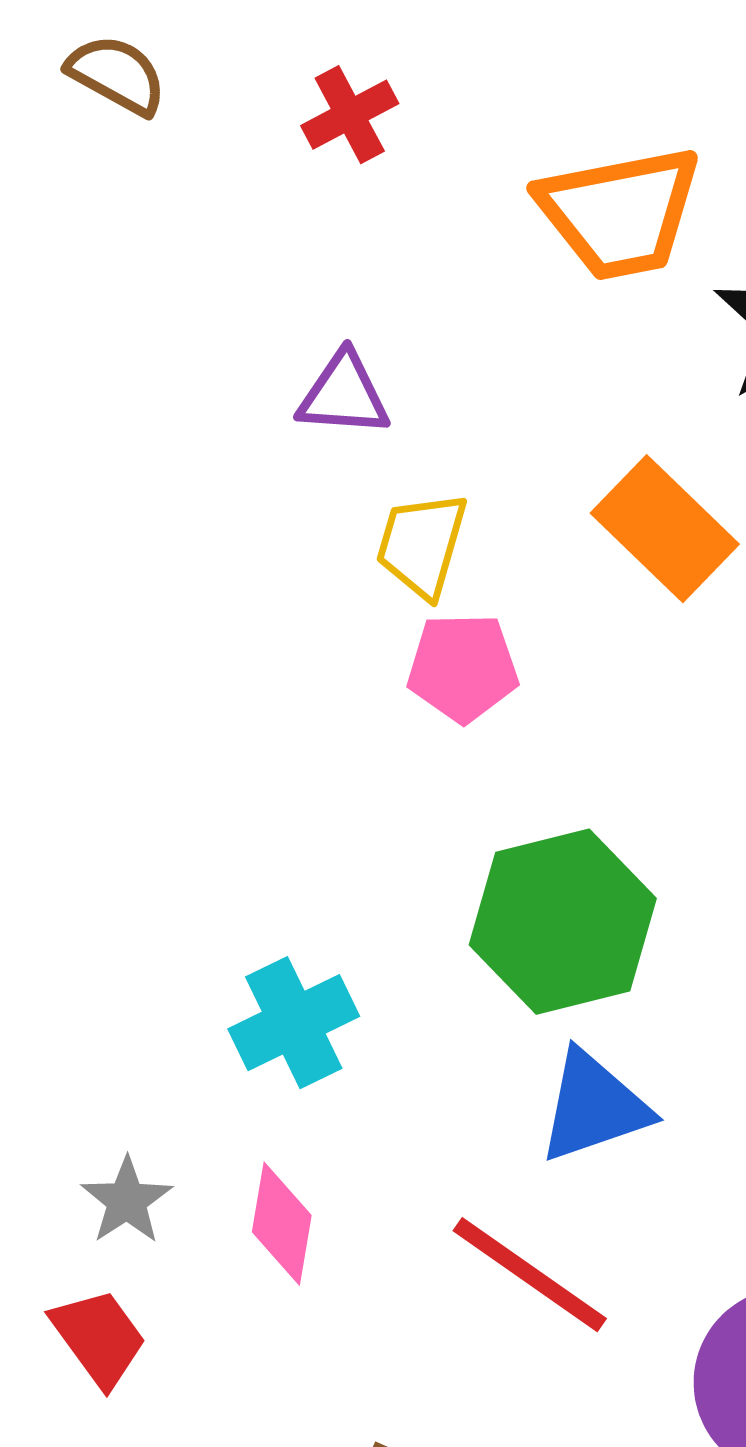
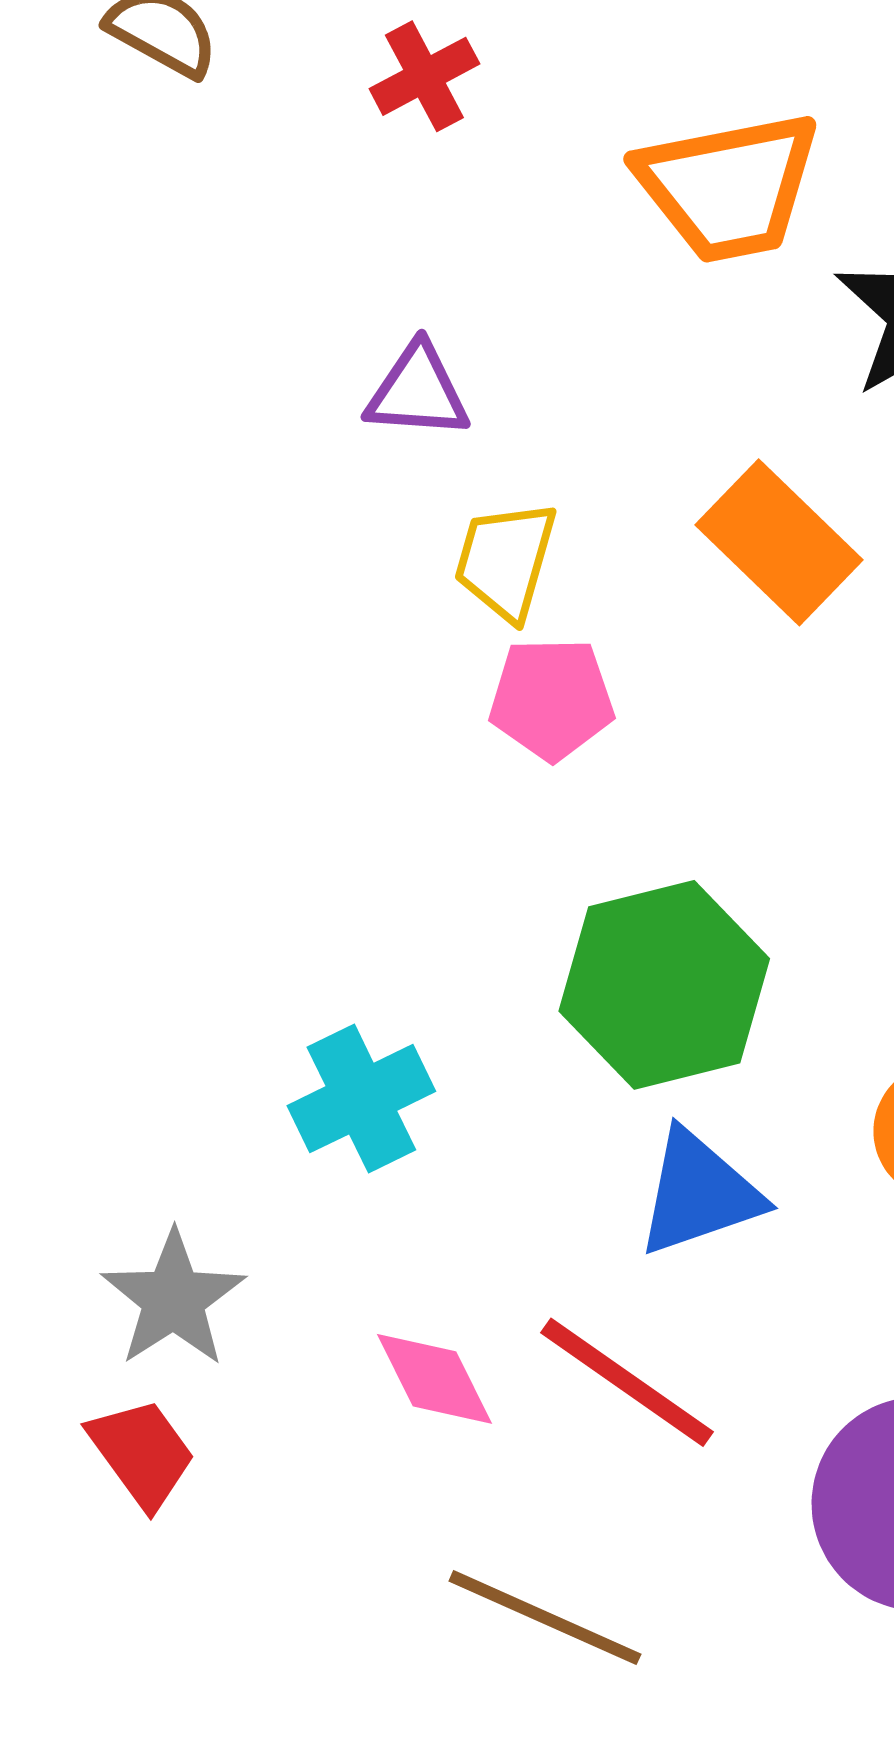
gray star: (127, 1201) -> (173, 1299), size x1.4
pink diamond: (282, 1224) -> (435, 1379), moved, turned -36

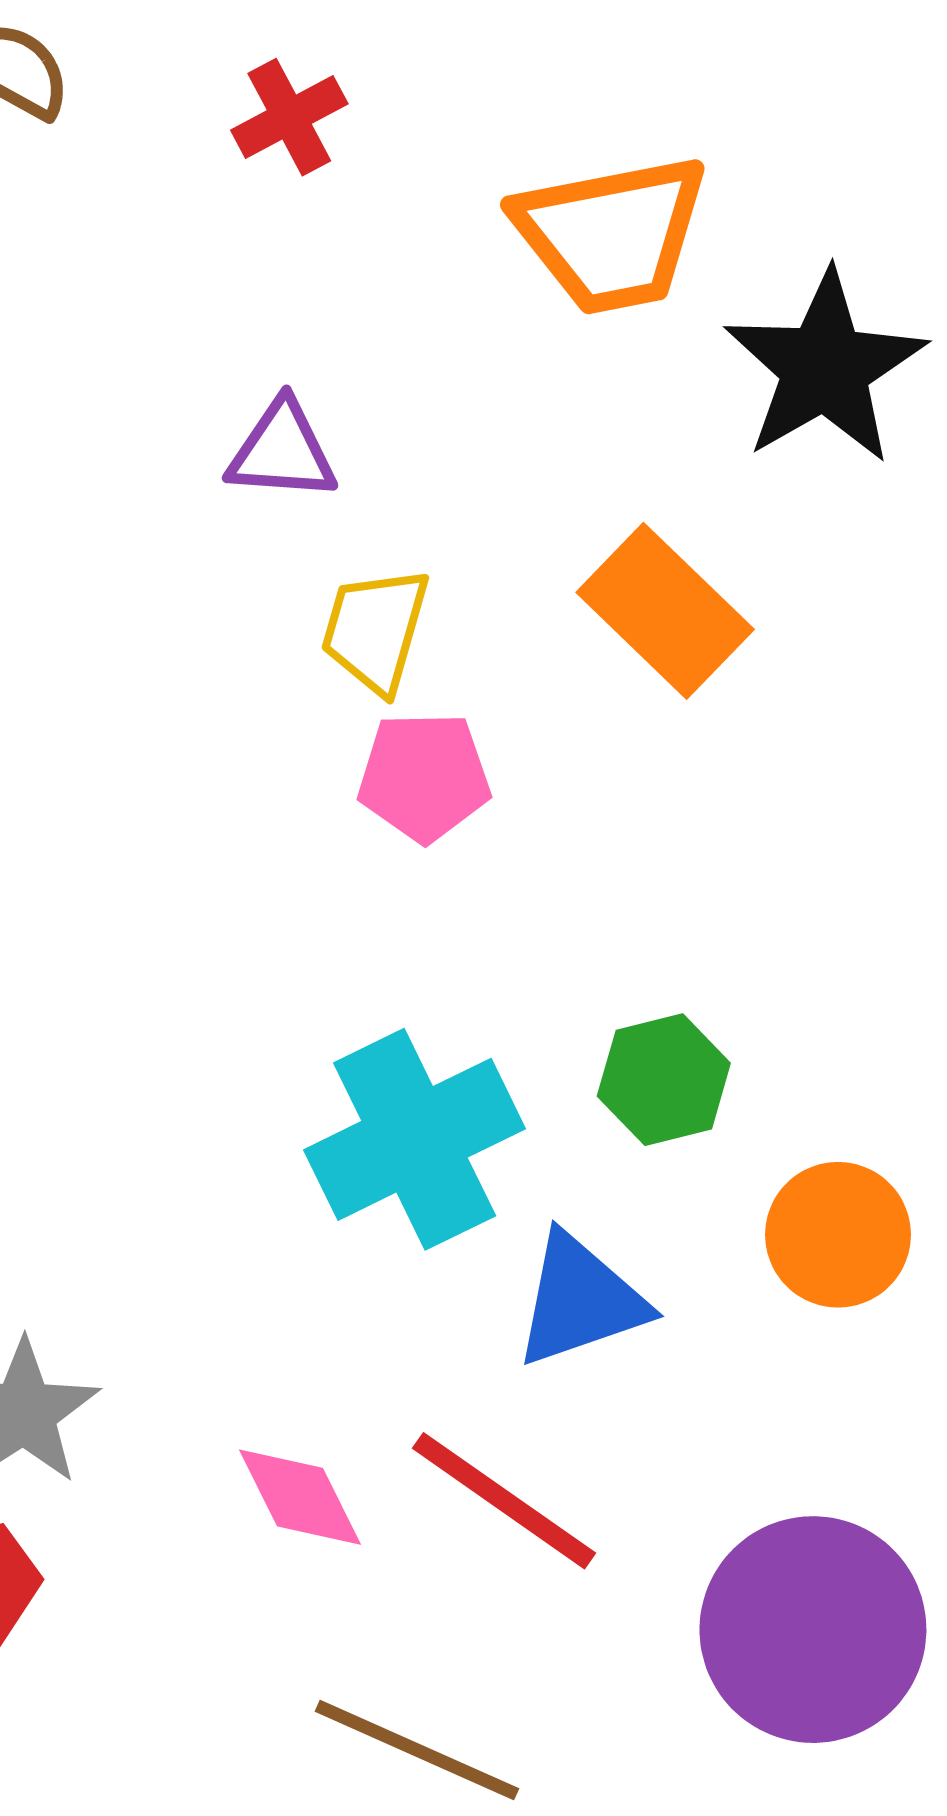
green hexagon: (664, 985) -> (664, 1080), moved, size x0.6
cyan cross: (361, 1099) -> (415, 1139), moved, size x1.4

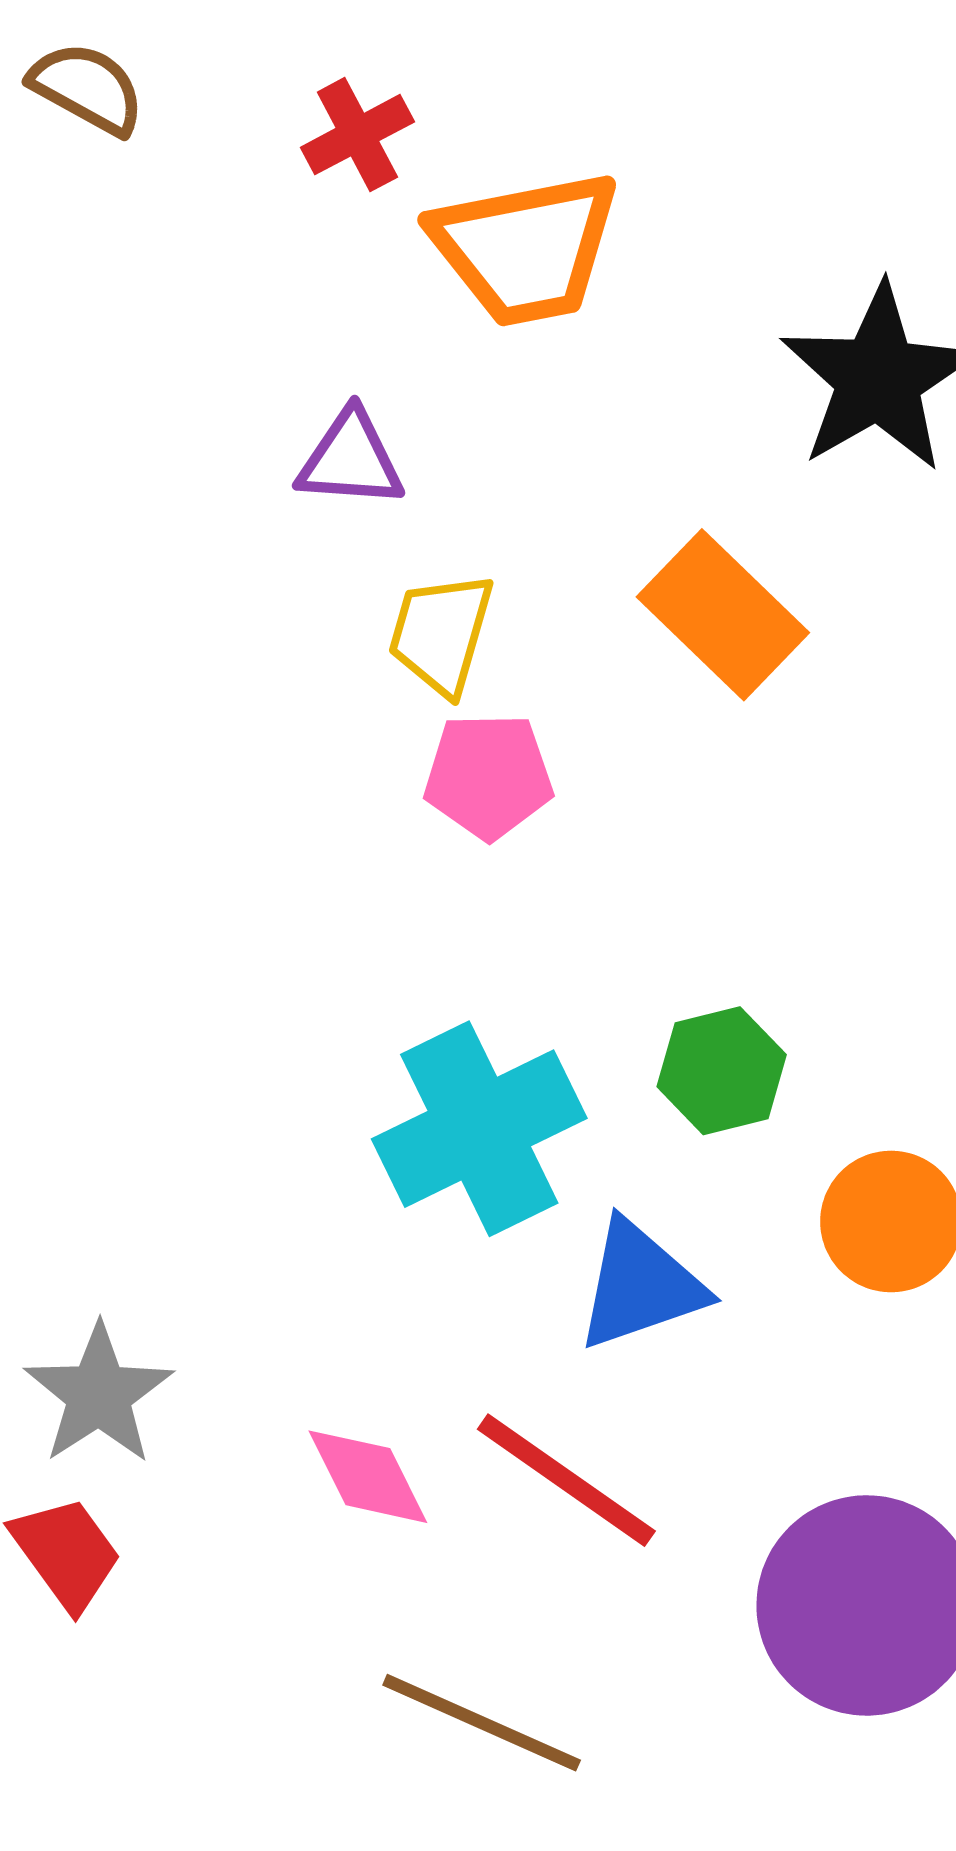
orange trapezoid: (611, 234) -> (526, 248), moved

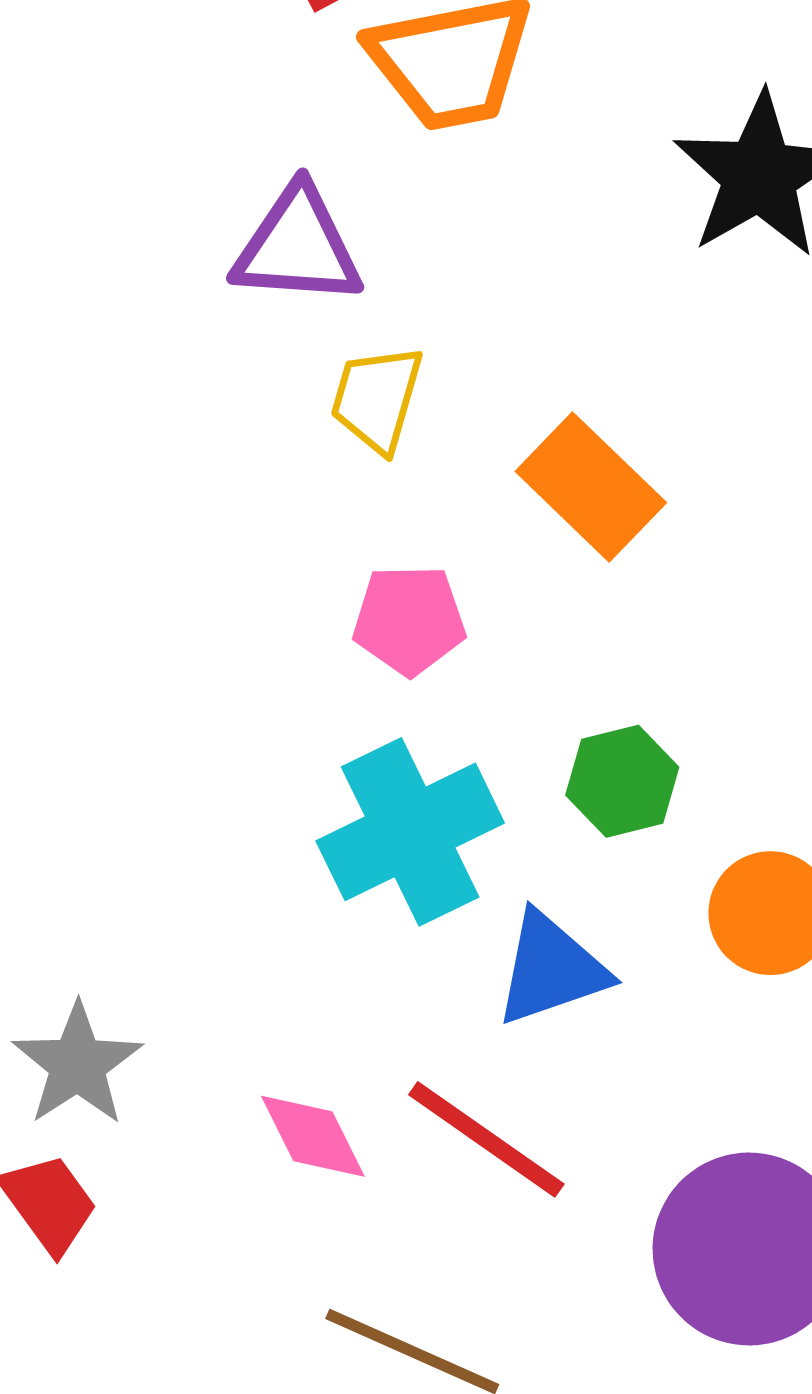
purple triangle: (350, 459) -> (298, 246), size x1.4
orange rectangle: (723, 615) -> (591, 487), moved
pink pentagon: (489, 776) -> (409, 620), moved

